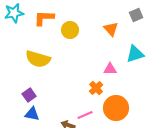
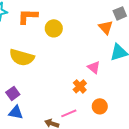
orange triangle: (111, 29) -> (106, 27), moved
pink triangle: (110, 69) -> (94, 67), turned 40
orange circle: (116, 108) -> (100, 106), size x0.6

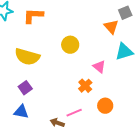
yellow circle: (54, 28) -> (70, 45), moved
purple square: (13, 93) -> (25, 88), moved

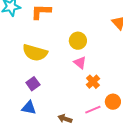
pink triangle: (99, 67) -> (80, 63), moved
pink line: (74, 113) -> (93, 110), moved

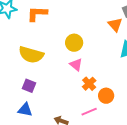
purple square: (33, 84) -> (29, 86), turned -32
orange circle: (113, 102) -> (106, 96), moved

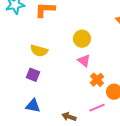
yellow semicircle: (31, 55) -> (39, 51), size x0.7
purple square: (29, 86) -> (33, 75), moved

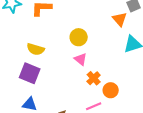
purple square: (33, 75) -> (30, 73), size x1.5

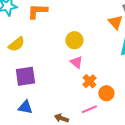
yellow semicircle: (36, 49) -> (16, 44), moved, turned -54
purple square: (30, 73) -> (25, 76), turned -30

